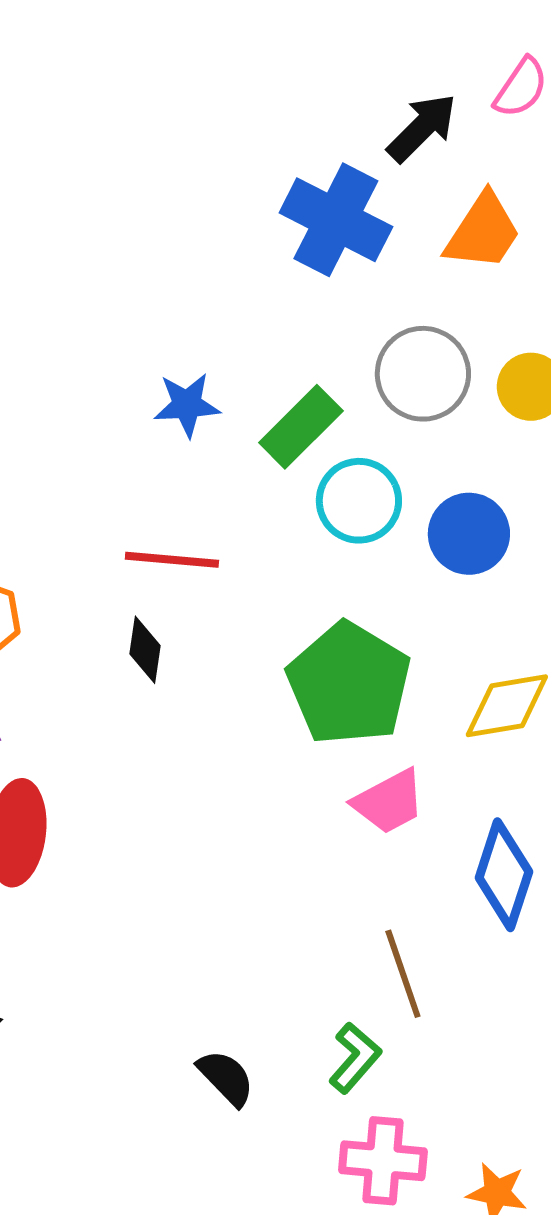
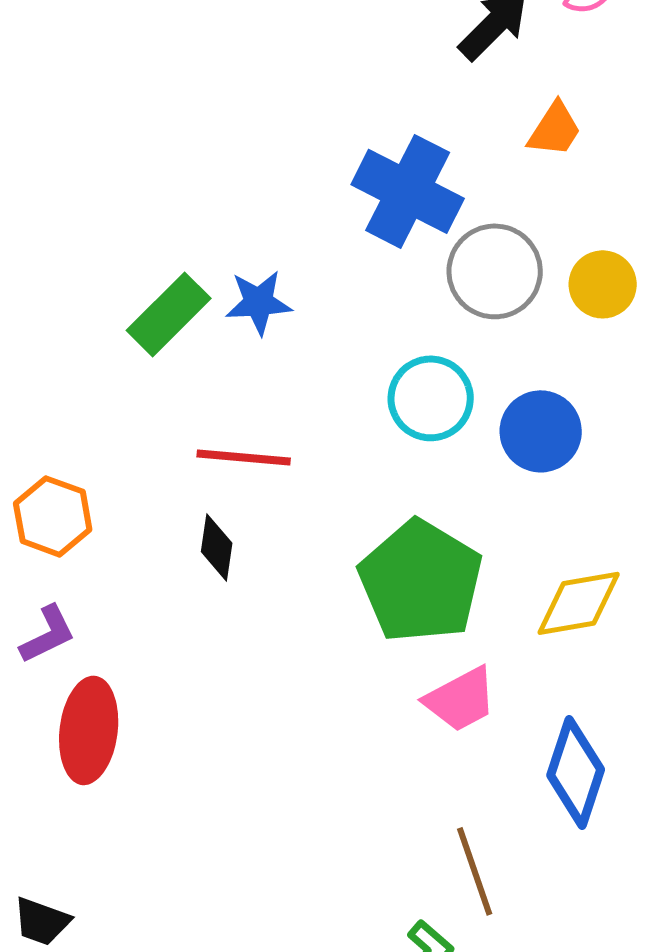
blue cross: (336, 220) -> (408, 191), moved
orange trapezoid: (483, 232) -> (555, 129), size x0.7
green rectangle: (301, 427) -> (169, 314), moved

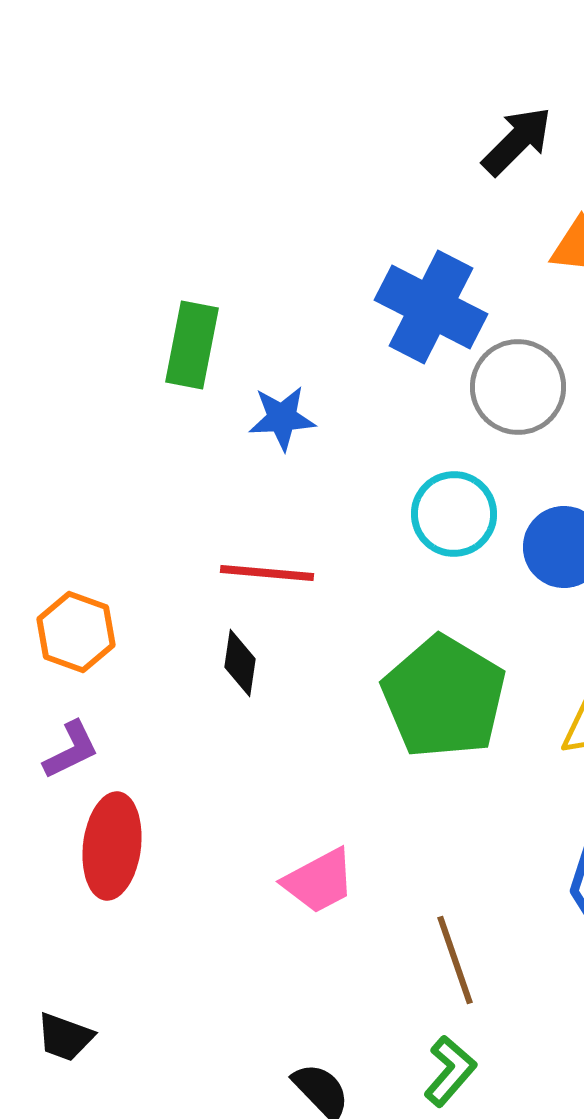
green rectangle: (169, 314) -> (192, 345), moved, turned -34
pink trapezoid: (461, 699) -> (319, 881), moved
brown line: (475, 871) -> (455, 960), moved

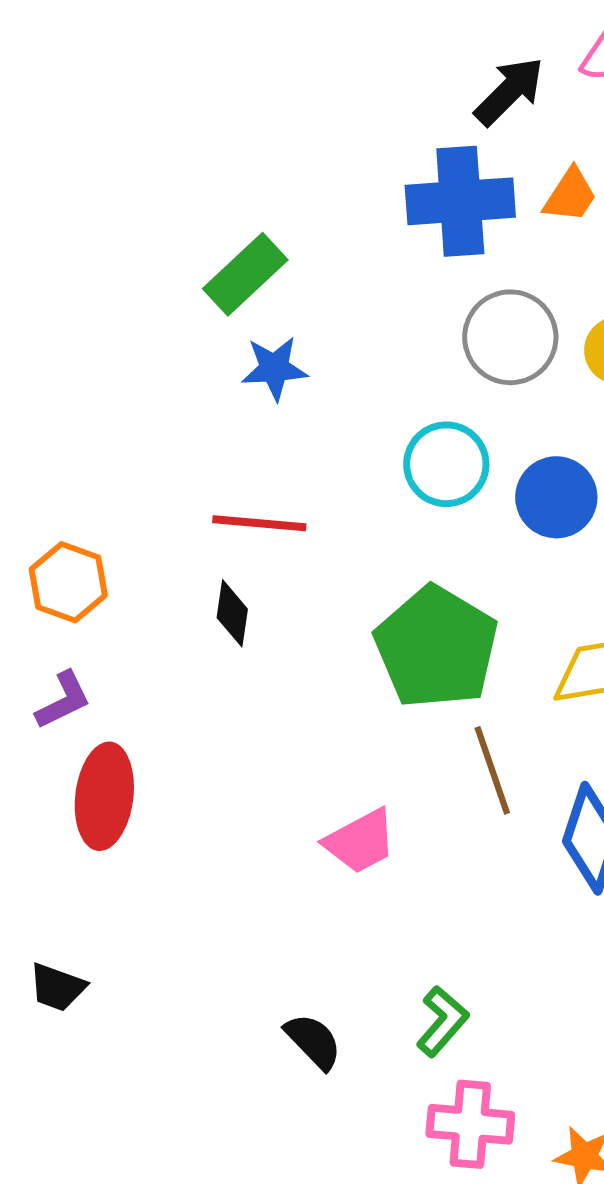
blue cross: (431, 307) -> (460, 201), moved, turned -31
green rectangle: (192, 345) -> (245, 274), moved, turned 36
pink trapezoid: (319, 881) -> (360, 841), moved
brown line: (455, 960) -> (492, 770), moved

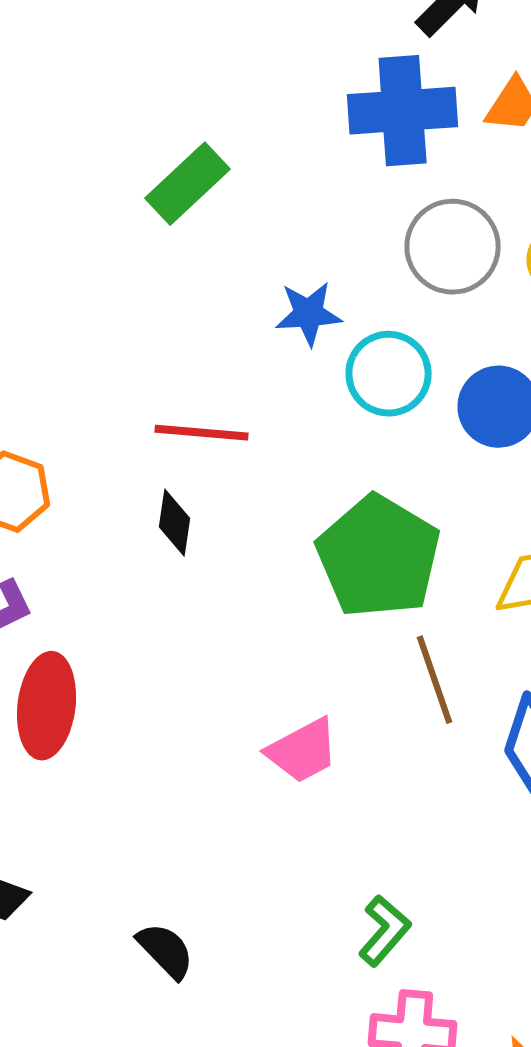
blue star: (274, 368) -> (309, 314), moved
black semicircle: (313, 1041) -> (166, 951), moved

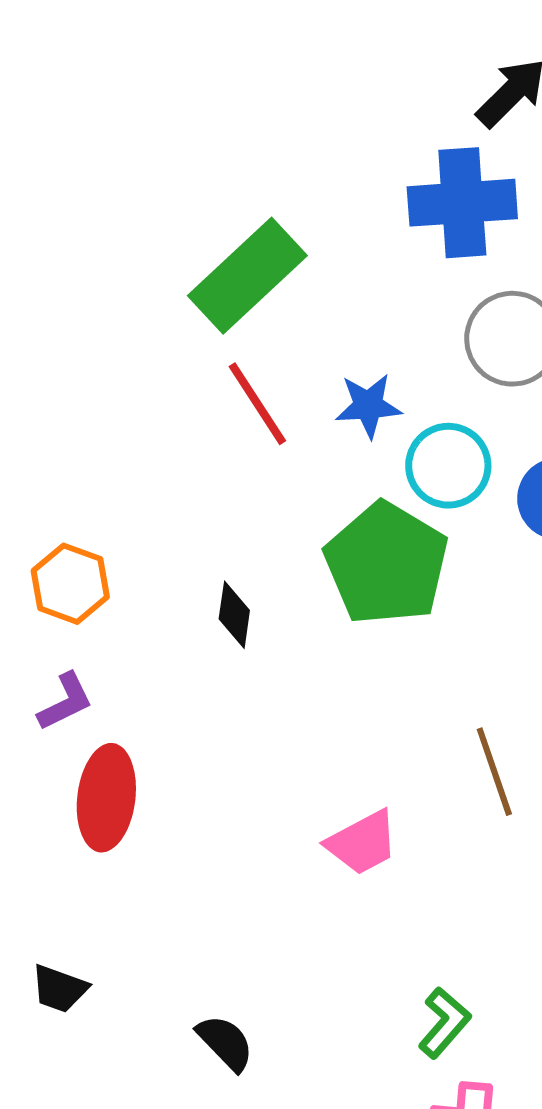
green rectangle: (188, 184) -> (247, 276), size x1.4
red line: (202, 433) -> (257, 404), moved, turned 52
green pentagon: (379, 557) -> (386, 564), moved

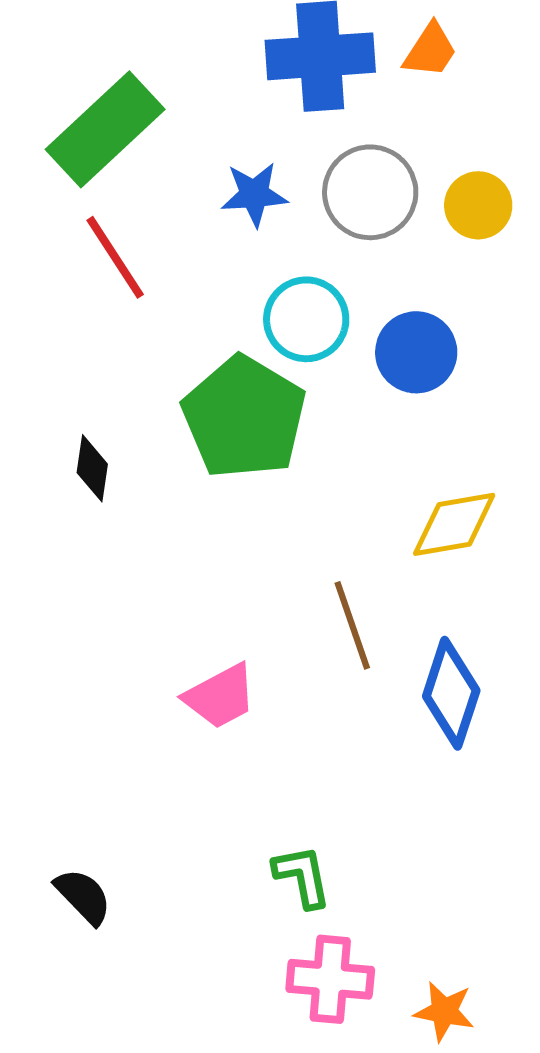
blue star: (368, 406) -> (254, 194), moved
green L-shape: (444, 1023) -> (302, 876), turned -52

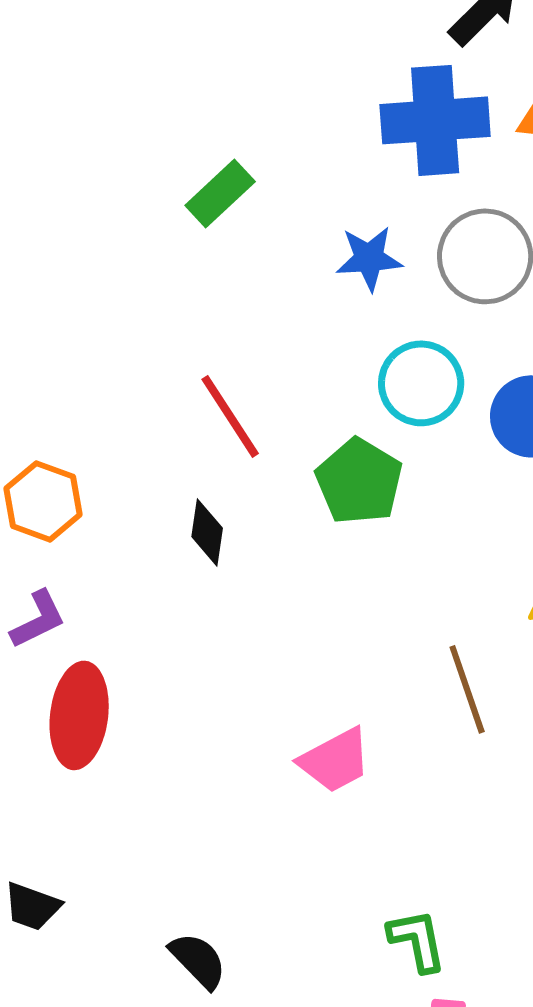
green rectangle: (105, 129) -> (220, 193), size x0.6
red line: (115, 257) -> (230, 416), moved
green pentagon: (244, 417) -> (359, 481), size x0.7

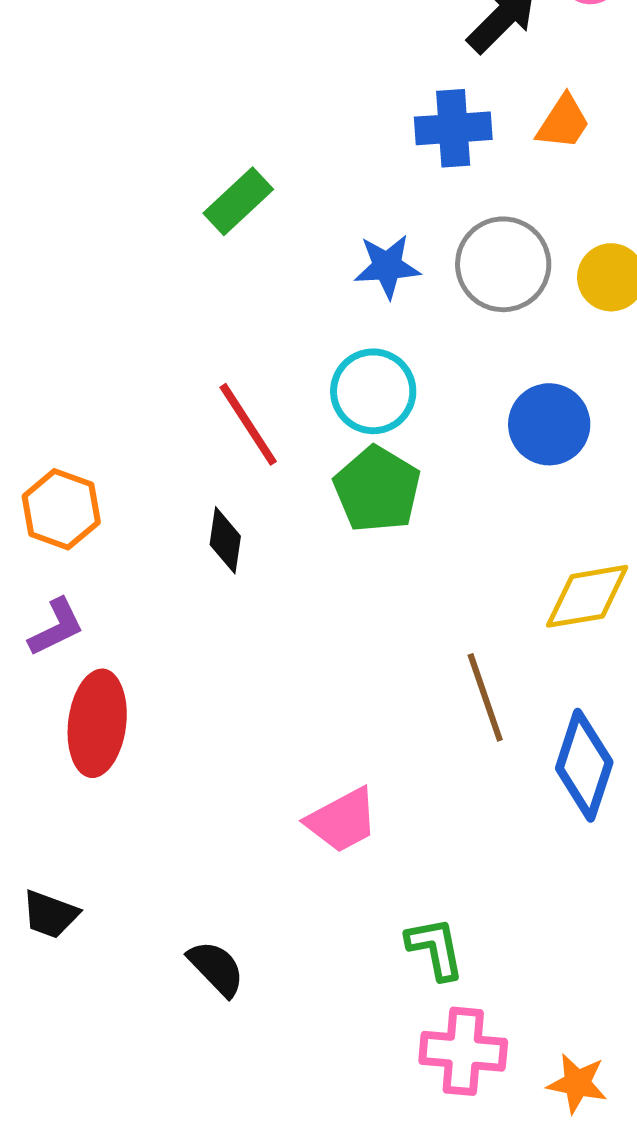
blue cross: (435, 120) -> (453, 128), size x0.7
cyan circle: (421, 383) -> (373, 391), moved
pink trapezoid: (335, 760) -> (342, 820), moved

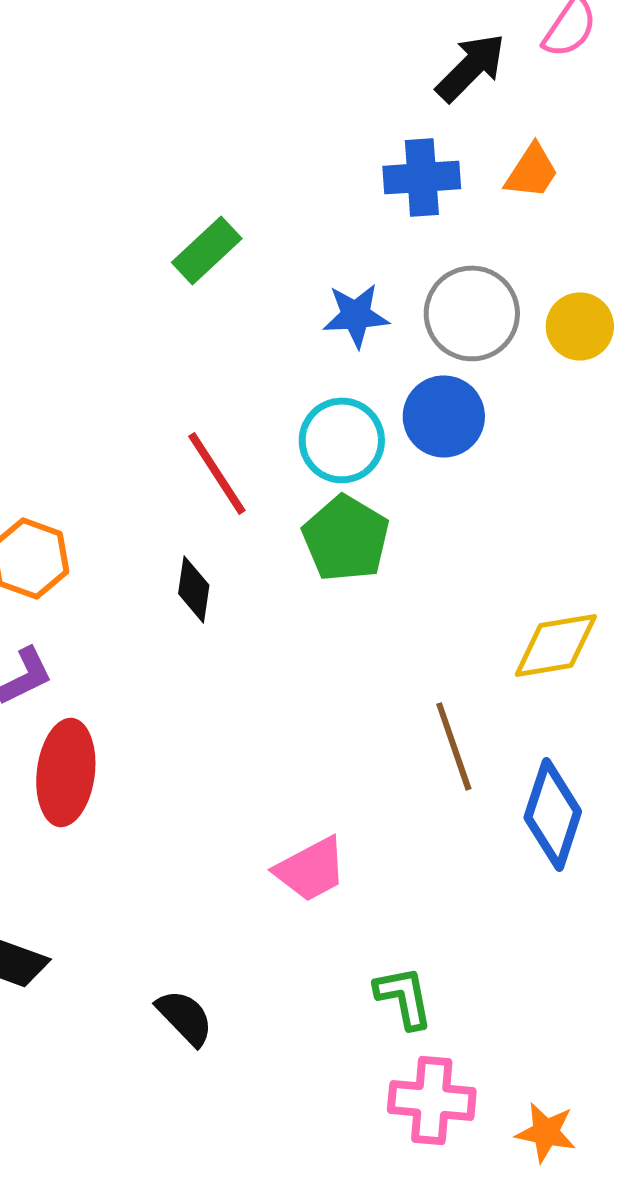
blue circle: (549, 424) -> (444, 416), moved

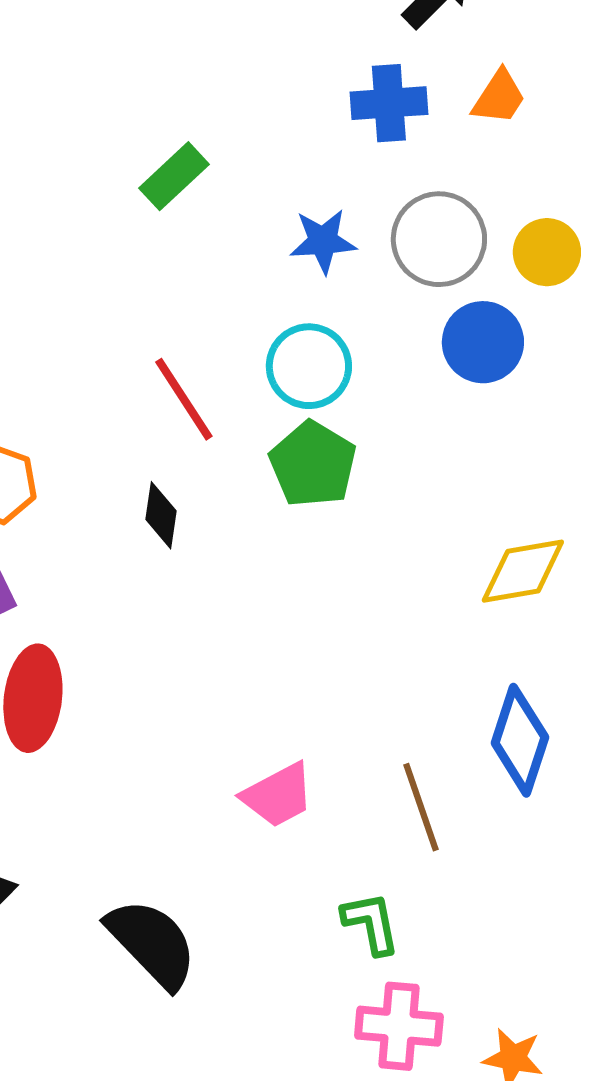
blue circle: (444, 416) -> (483, 342), moved
brown line: (454, 746) -> (421, 807), moved
black semicircle: (185, 1017) -> (152, 943), size x1.6

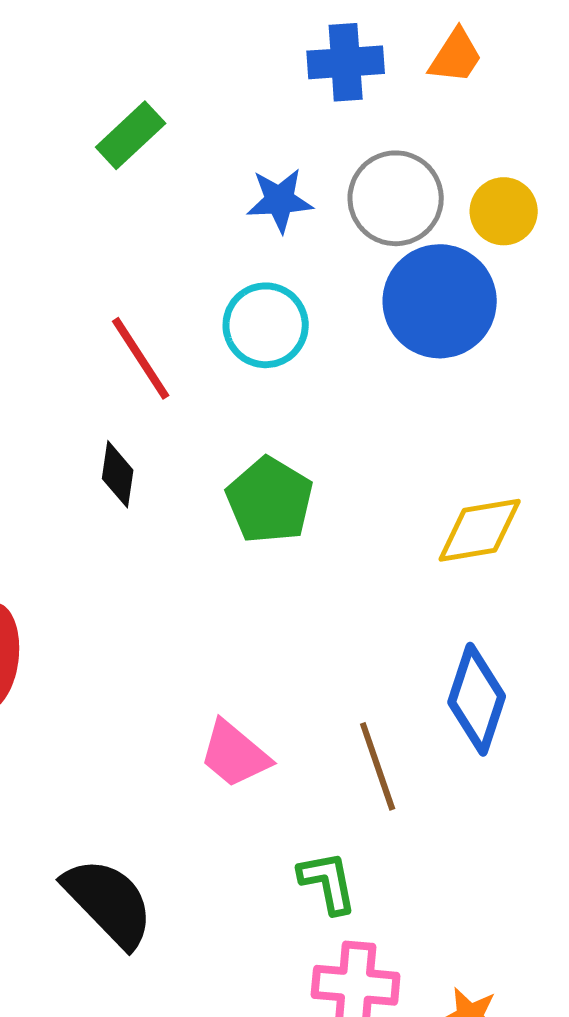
blue circle: (483, 342) -> (440, 301), size x1.4
green pentagon: (313, 464) -> (270, 500), moved
pink trapezoid: (278, 795) -> (235, 754), turned 68

